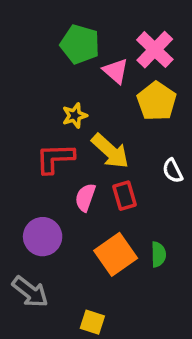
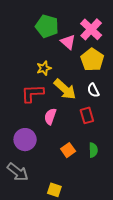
white semicircle: (173, 171) -> (93, 90), moved
red rectangle: (124, 196) -> (87, 115), moved
orange square: (116, 254) -> (68, 150), size x0.6

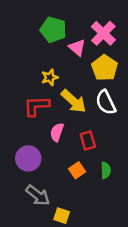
white semicircle: (93, 90) -> (106, 102), size x1.5
red rectangle: (87, 115) -> (88, 141), moved
gray arrow: (18, 172) -> (38, 195), moved

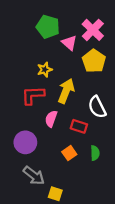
yellow arrow: (74, 101) -> (66, 91), turned -110
white semicircle: (106, 102) -> (97, 107), moved
red rectangle: (88, 141) -> (79, 126), turned -56

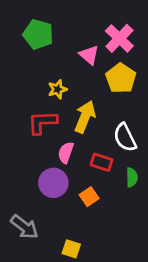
green pentagon: (48, 27) -> (38, 34), moved
purple circle: (25, 142) -> (53, 183), moved
green semicircle: (95, 153) -> (132, 177), moved
gray arrow: (34, 176) -> (24, 227), moved

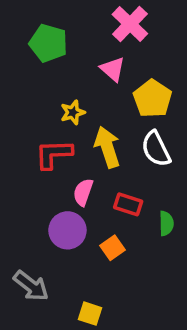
pink cross: (119, 38) -> (130, 24), moved
yellow arrow: (85, 117) -> (107, 147), turned -40
white semicircle: (125, 137) -> (156, 149), moved

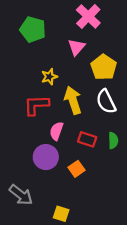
pink triangle: (113, 69) -> (76, 47), turned 30
green semicircle: (166, 223) -> (113, 140), moved

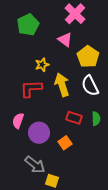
green pentagon: (33, 29) -> (28, 25), turned 30
pink triangle: (76, 47) -> (65, 40), turned -35
pink semicircle: (56, 131) -> (18, 121), moved
gray arrow: (21, 195) -> (35, 165), moved

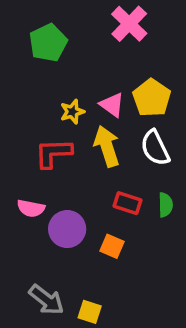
pink triangle: (65, 40) -> (112, 105), moved
pink semicircle: (18, 121) -> (31, 208), turned -98
orange square: (65, 143) -> (112, 246), turned -32
gray arrow: (35, 165) -> (46, 300), moved

